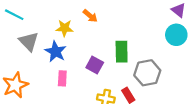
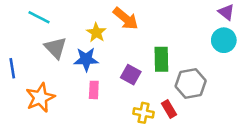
orange arrow: (90, 16) -> (126, 19), size x1.5
yellow star: (65, 28) -> (96, 33), turned 30
blue star: (56, 52) -> (86, 59), turned -30

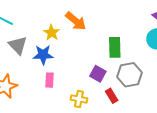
green rectangle: (161, 59) -> (115, 47), moved
purple square: (131, 75) -> (98, 74), moved
yellow cross: (143, 113) -> (79, 99), moved

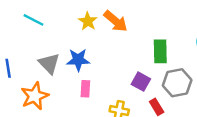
yellow star: (52, 33) -> (88, 21), moved
gray triangle: (18, 45) -> (49, 63), moved

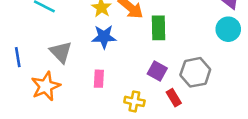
green rectangle: (160, 51) -> (159, 28), moved
blue star: (78, 60) -> (104, 37), moved

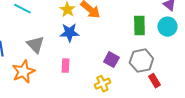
green rectangle: (159, 28) -> (139, 26), moved
red rectangle: (174, 98) -> (154, 81), moved
yellow cross: (134, 101) -> (102, 84), moved, turned -35

